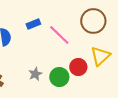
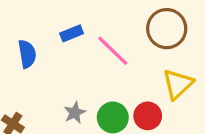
red circle: (78, 67) -> (148, 116), moved

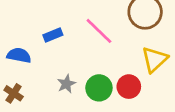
blue rectangle: (72, 33) -> (53, 35), moved
blue semicircle: (27, 54) -> (19, 55), moved, turned -70

